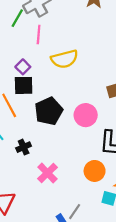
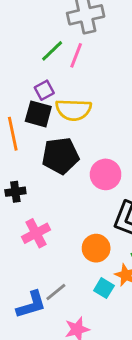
green line: (17, 18) -> (52, 51), moved
yellow semicircle: (65, 59) -> (73, 110), moved

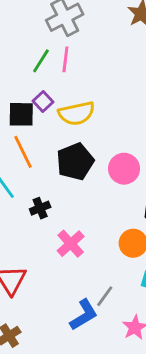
black square: (38, 114) -> (21, 114), moved

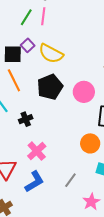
yellow semicircle: (76, 113) -> (51, 54), turned 40
pink cross: (71, 244) -> (37, 151), moved
blue L-shape: (84, 315) -> (34, 182), moved

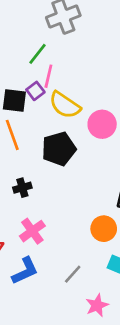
pink line: (43, 16) -> (48, 76), moved
pink circle: (84, 92) -> (102, 124), moved

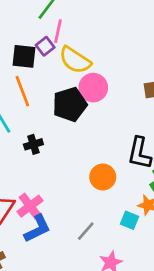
pink circle: (102, 124) -> (93, 88), moved
orange circle: (104, 229) -> (103, 177), moved
pink cross: (32, 231) -> (30, 206), moved

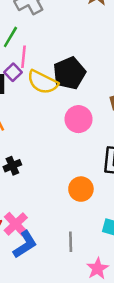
pink circle: (93, 88) -> (79, 119), moved
black pentagon: (70, 104) -> (69, 73), moved
gray line: (86, 231) -> (71, 242), turned -36

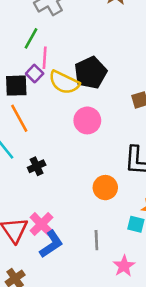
pink circle: (79, 119) -> (87, 120), moved

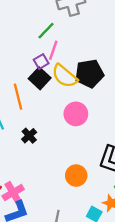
black square: (16, 86) -> (40, 78), moved, turned 30
black cross: (37, 166) -> (29, 136), moved, turned -32

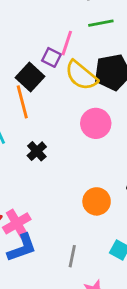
green line: (46, 31) -> (101, 23), moved, turned 36
purple square: (41, 62) -> (51, 57), turned -32
black square: (40, 78) -> (30, 77), moved

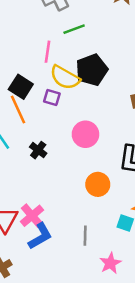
purple square: (51, 57) -> (52, 97), moved
pink circle: (96, 123) -> (85, 134), moved

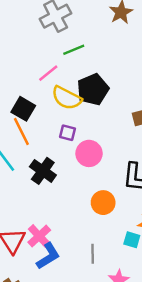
pink line: (47, 52) -> (48, 73), turned 45
purple square: (52, 97) -> (68, 133), moved
black cross: (38, 150) -> (43, 171), size x1.5

